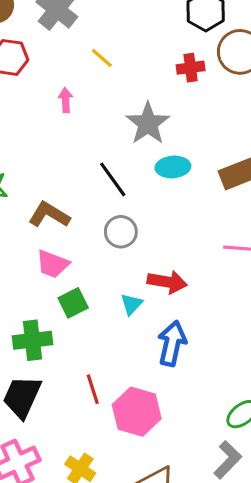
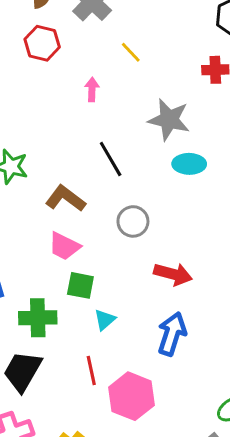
gray star: (148, 123) -> (169, 120), turned -30
black line: (113, 179) -> (111, 159), moved
green square: (73, 303) -> (80, 285), turned 32
cyan triangle: (131, 304) -> (105, 320), moved

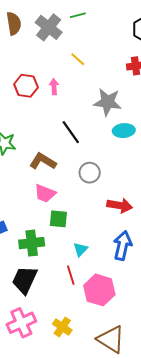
red hexagon: (42, 43) -> (26, 86), moved
cyan triangle: (105, 320) -> (80, 249), moved

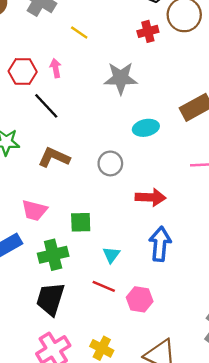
cyan ellipse: (124, 131) -> (146, 128), moved
black line: (71, 132) -> (46, 106), moved
pink trapezoid: (45, 193) -> (34, 210), moved
red line: (71, 275) -> (104, 286), turned -42
pink hexagon: (99, 290) -> (140, 299), size x0.7

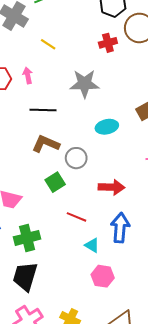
black line: (46, 106) -> (43, 110), moved, turned -45
brown L-shape: (54, 157) -> (46, 144), moved
green square: (81, 222) -> (55, 182), moved, turned -30
cyan triangle: (111, 255) -> (92, 245), moved, turned -35
red line: (104, 286) -> (76, 217), moved

